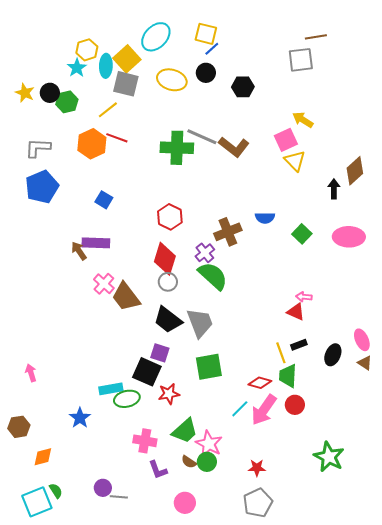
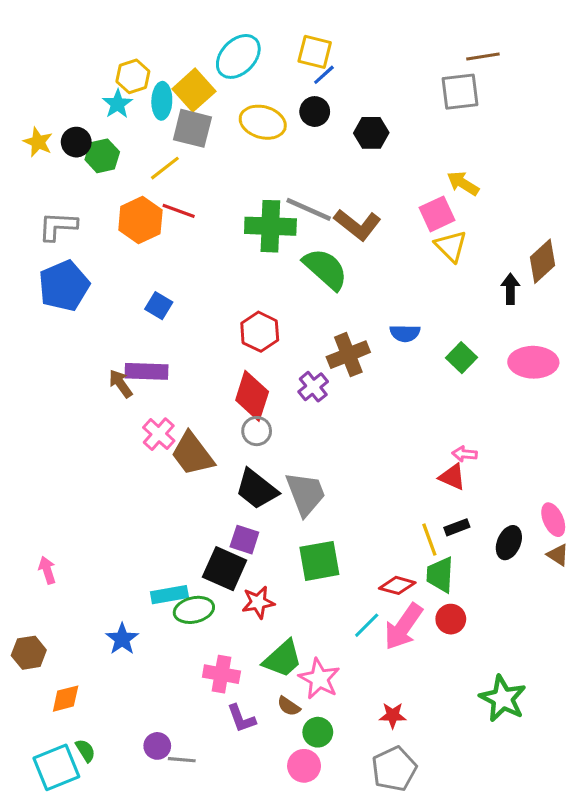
green semicircle: (213, 276) -> (325, 269), moved
green circle: (207, 462) -> (318, 732), moved
pink circle: (185, 503) -> (304, 766), moved

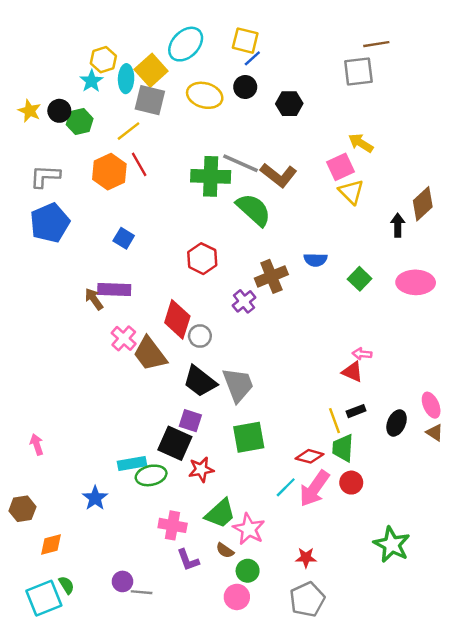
red line: (179, 211) -> (139, 164), turned 40
red diamond: (252, 396) -> (177, 319), moved

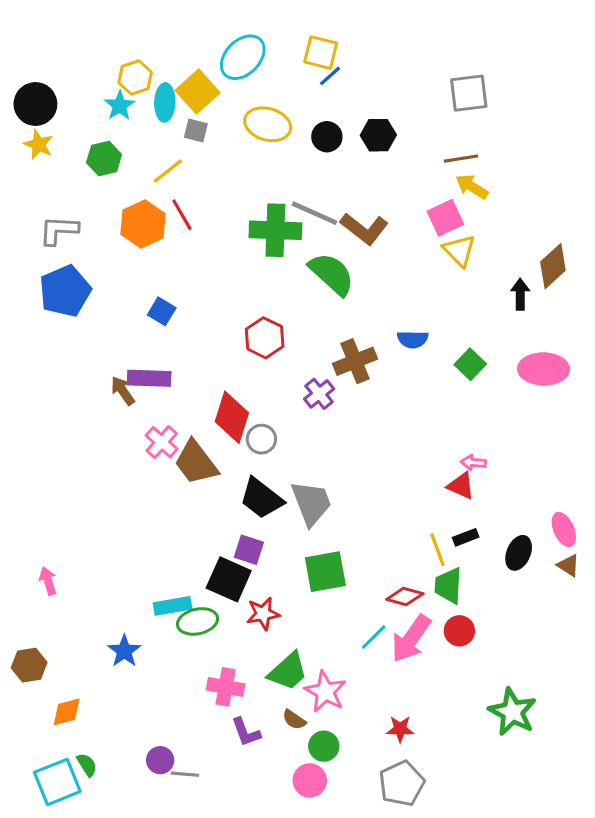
brown line: (376, 44) -> (461, 159), moved
black circle: (245, 87) -> (327, 137), moved
gray square: (150, 100) -> (196, 130), size x0.6
black circle: (59, 111) -> (35, 104), moved, size x1.4

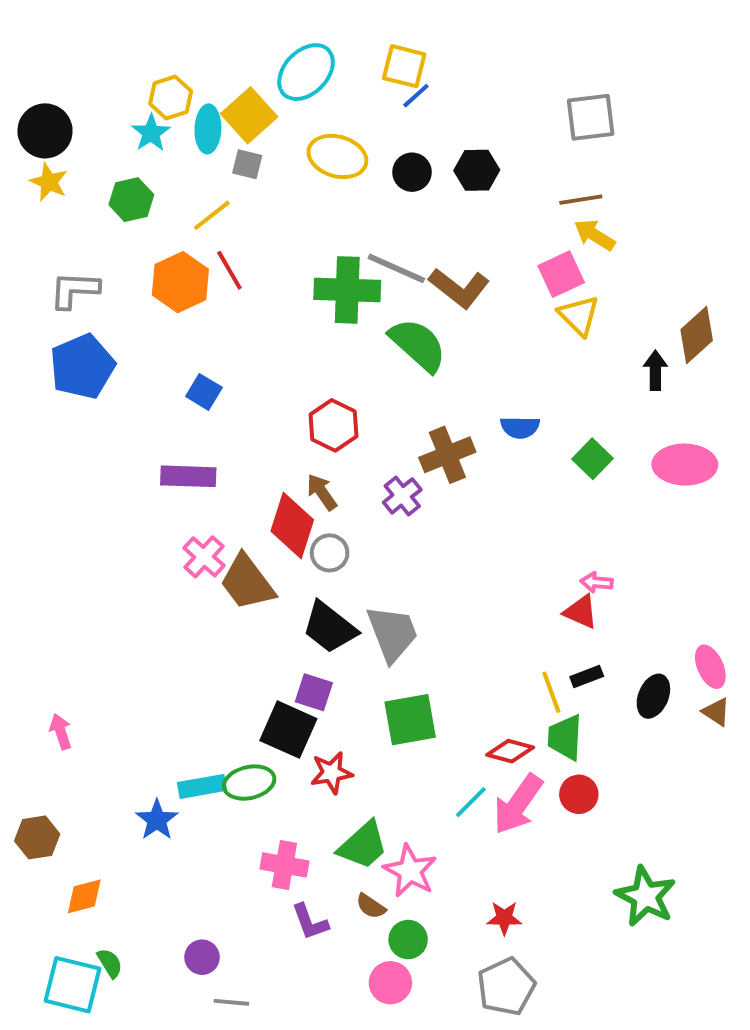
brown arrow: (123, 391) -> (322, 492), moved
cyan rectangle: (173, 606) -> (202, 786), moved
gray line: (185, 774) -> (231, 1002), moved
cyan square: (57, 782) -> (72, 985), turned 36

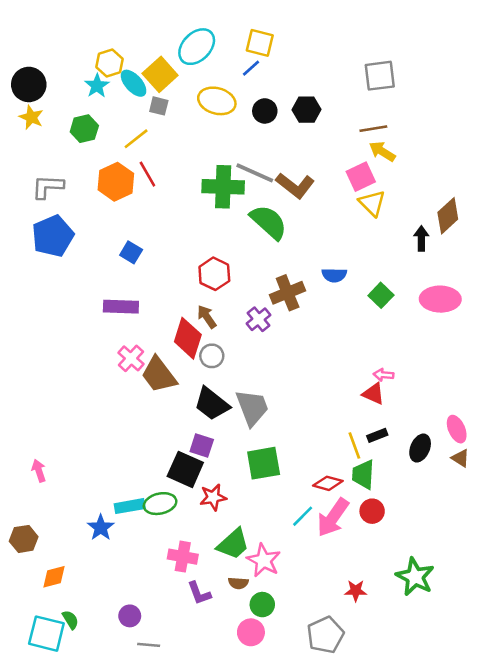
blue line: (416, 96) -> (251, 68), moved
cyan ellipse: (208, 129) -> (134, 83), turned -44
brown semicircle: (371, 906) -> (238, 583), turned -30
red star: (504, 918) -> (356, 591), moved

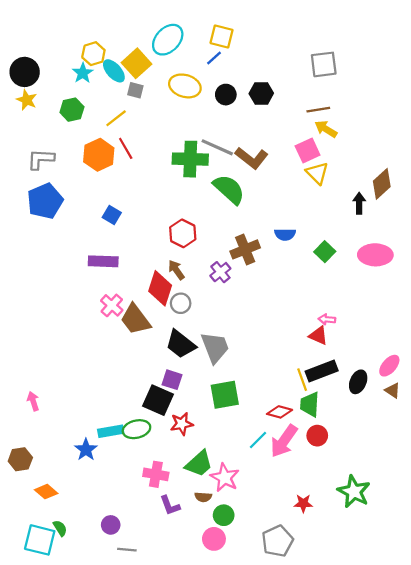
pink ellipse: (457, 429) -> (389, 366), turned 65
black rectangle: (377, 435) -> (322, 371), size x1.8
orange diamond: (54, 577) -> (46, 492), turned 55

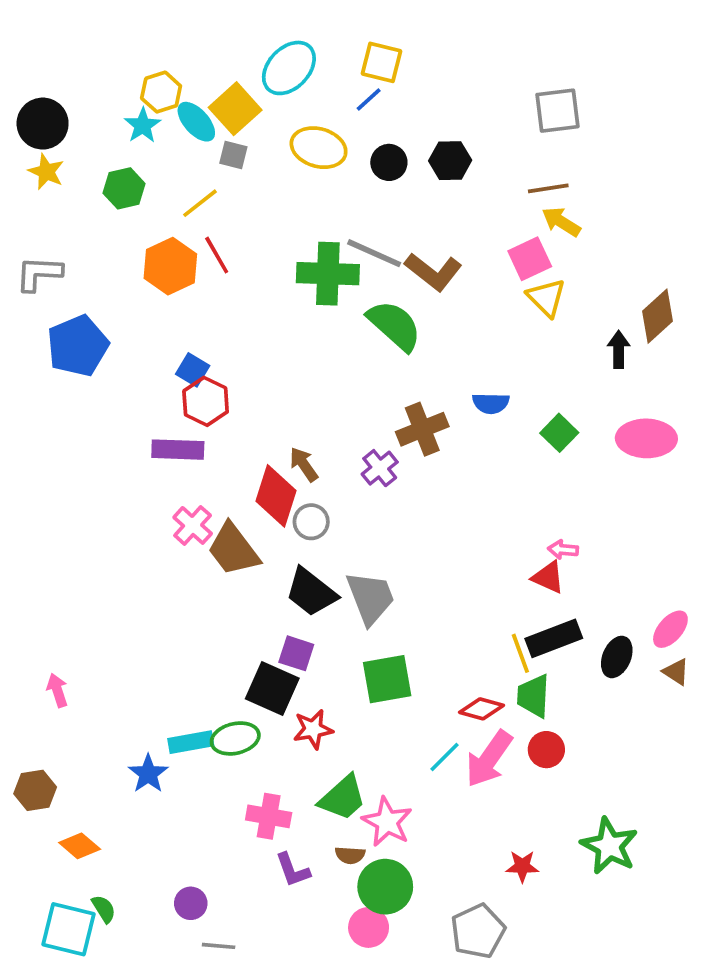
gray L-shape: (41, 159) -> (39, 274), moved
red hexagon: (183, 233) -> (206, 401), moved
green circle: (224, 515) -> (385, 887), size x1.5

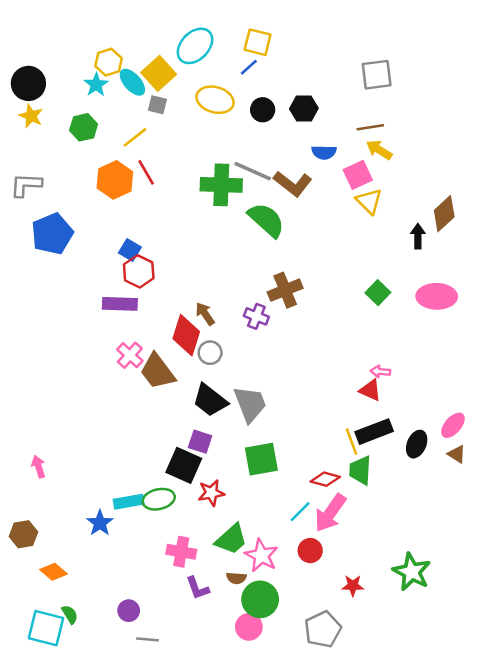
blue semicircle: (491, 403) -> (324, 152), moved
purple cross: (380, 468) -> (256, 316), turned -30
red circle: (546, 750) -> (310, 551), moved

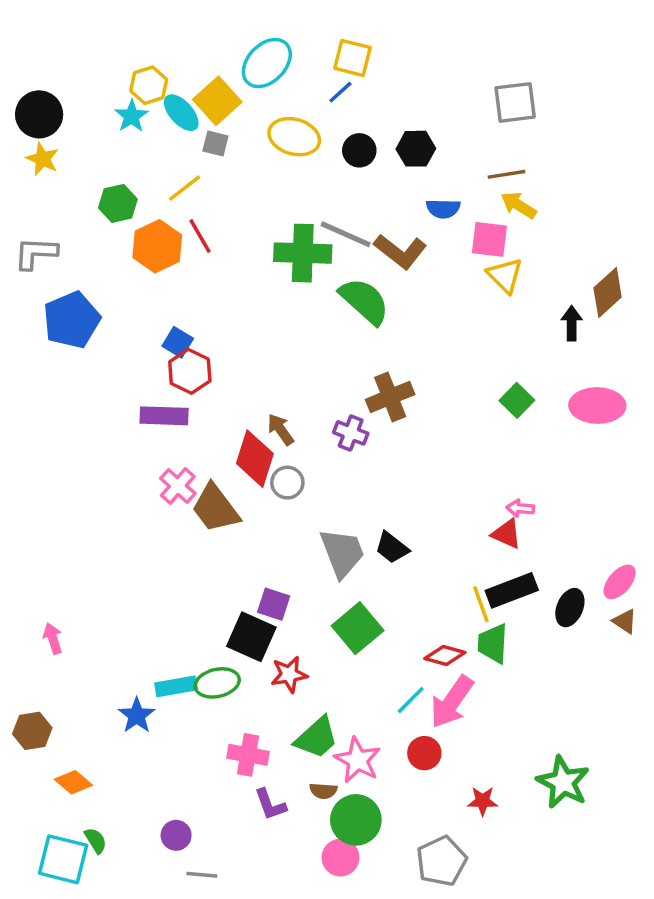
green hexagon: (84, 127) -> (118, 203), moved
pink square: (358, 175) -> (489, 239), turned 32
black trapezoid: (210, 400) -> (392, 548), moved, size x0.7
green square: (261, 459) -> (358, 628), turned -30

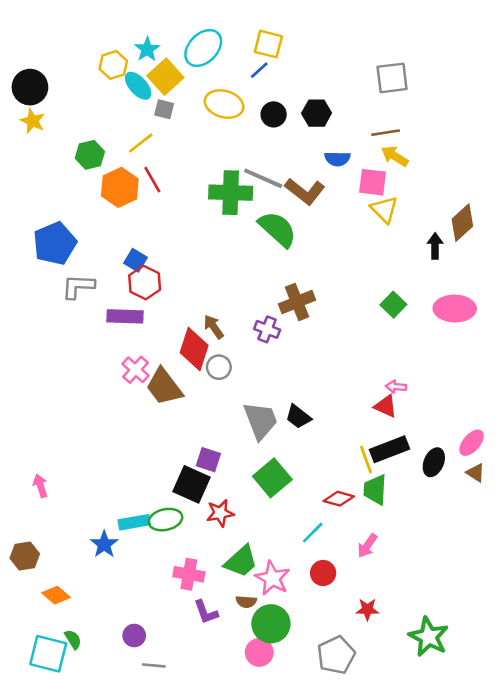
cyan star: (132, 116) -> (147, 49), moved
gray L-shape: (36, 253) -> (78, 286), moved
pink arrow: (452, 702) -> (367, 546), moved, size x0.6
green star: (563, 782) -> (429, 637), moved

